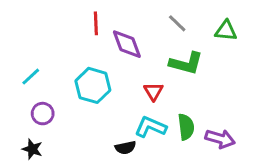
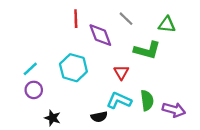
gray line: (177, 23) -> (126, 19), moved
green triangle: (226, 31) -> (167, 25), moved
cyan line: (31, 77) -> (30, 69), moved
black star: (32, 149) -> (52, 118), moved

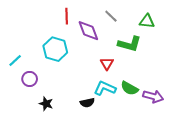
cyan hexagon: (73, 68) -> (55, 49), moved
cyan line: (30, 69) -> (15, 60), moved
green semicircle: (147, 100) -> (129, 88), turned 126

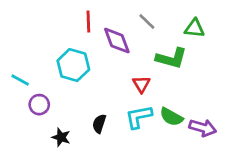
cyan line: (15, 60) -> (20, 80), turned 72
cyan L-shape: (105, 88) -> (139, 117), turned -35
black semicircle: (87, 103) -> (99, 124), moved, turned 120

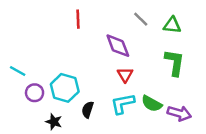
gray line: (147, 21) -> (141, 19), moved
purple diamond: (117, 41) -> (118, 46), moved
green L-shape: (171, 58) -> (175, 63), moved, turned -96
cyan hexagon: (73, 65) -> (65, 88), moved

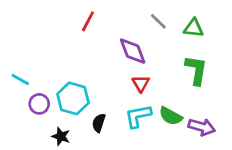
red line: (78, 19) -> (88, 21), turned 30

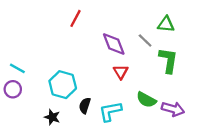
gray line: (158, 21) -> (145, 41), moved
purple circle: (39, 104) -> (13, 89), moved
cyan L-shape: (138, 116) -> (110, 111), moved

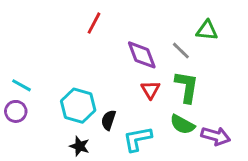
green L-shape: (168, 60) -> (187, 87), moved
black semicircle: (85, 106) -> (108, 120), moved
black star: (52, 117) -> (80, 146), moved

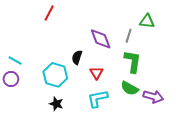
red line: (94, 23) -> (49, 13), moved
gray line: (181, 51) -> (129, 36), turned 64
red triangle: (150, 90) -> (97, 73), moved
black semicircle: (108, 120) -> (77, 57), moved

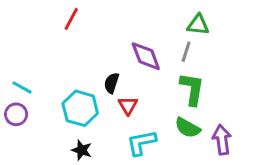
green triangle: (147, 21) -> (198, 25), moved
red triangle: (97, 73) -> (128, 105), moved
purple arrow: (153, 97) -> (222, 140), turned -114

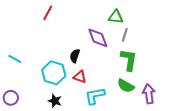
green triangle: (198, 25) -> (116, 17), moved
red triangle: (128, 105) -> (80, 77), moved, turned -40
purple circle: (16, 114) -> (11, 98), moved

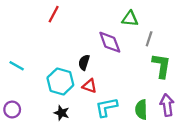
gray line: (125, 35) -> (149, 39), moved
green L-shape: (129, 60) -> (161, 66), moved
green semicircle: (126, 86) -> (141, 110), moved, turned 60

